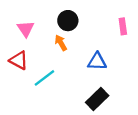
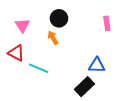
blue triangle: (97, 62) -> (97, 65), moved
cyan line: (44, 78) -> (39, 68), turned 60

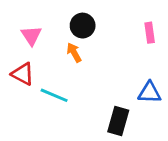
blue triangle: (97, 65) -> (150, 93), moved
black rectangle: (84, 87) -> (118, 121), turned -30

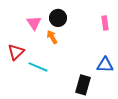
pink triangle: (31, 36) -> (34, 23), moved
red triangle: (23, 74) -> (16, 52), turned 48

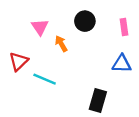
black circle: (58, 18) -> (85, 21), moved
blue triangle: (105, 65) -> (122, 64), moved

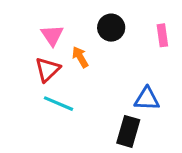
red triangle: (19, 61) -> (48, 69), moved
blue triangle: (122, 64) -> (147, 99), moved

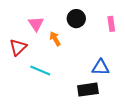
red triangle: (48, 69) -> (18, 47), moved
black rectangle: (128, 131) -> (88, 90), turned 66

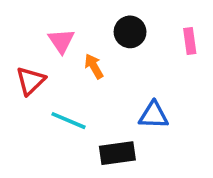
blue triangle: (101, 67) -> (154, 115), moved
black rectangle: (88, 90) -> (117, 153), moved

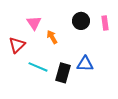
black circle: (130, 32) -> (81, 21), moved
black rectangle: (117, 153) -> (63, 73), moved, turned -66

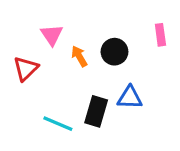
black circle: (81, 21) -> (114, 52), moved
cyan line: (38, 67) -> (58, 124), moved

